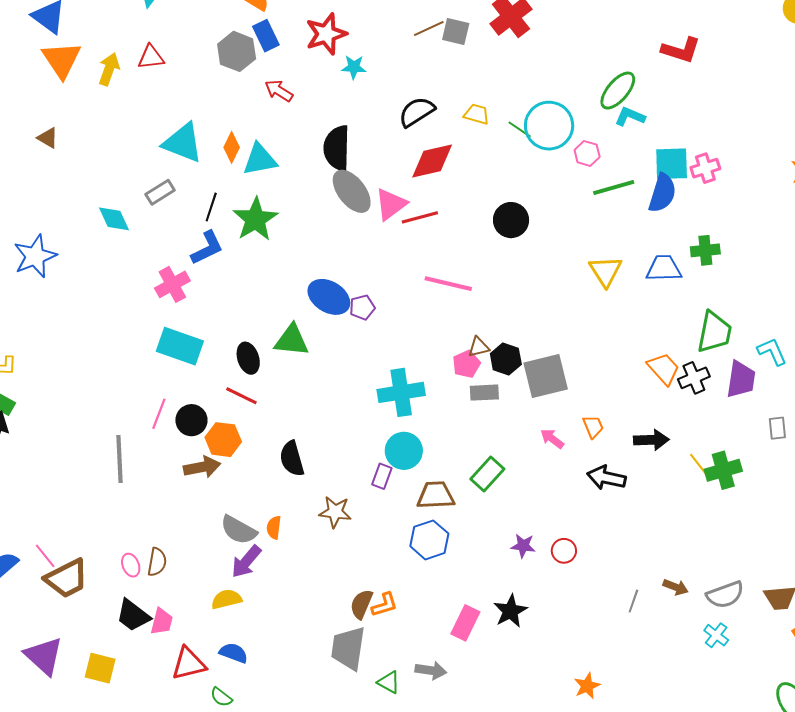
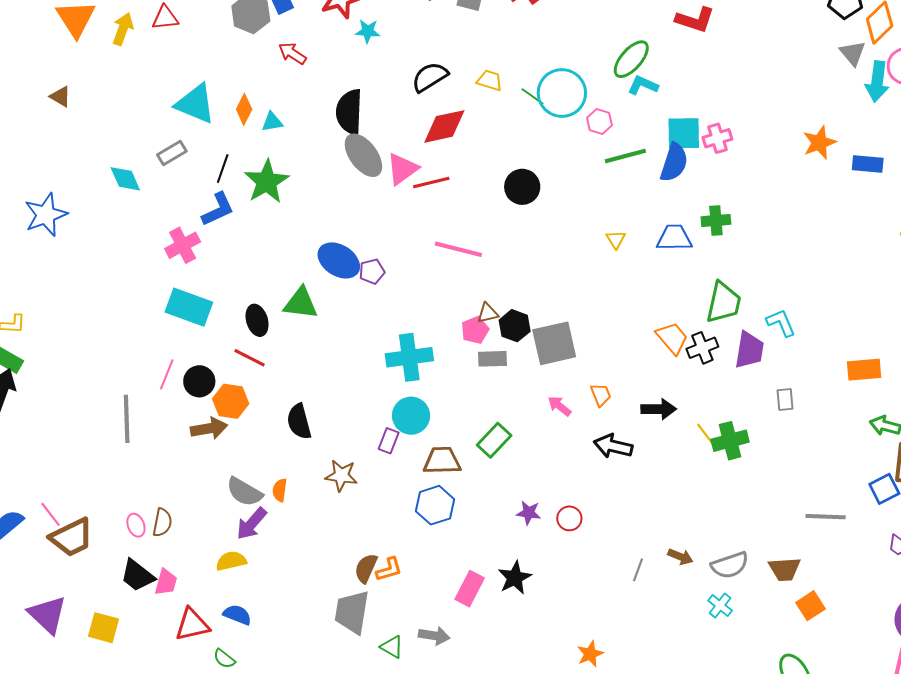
cyan triangle: (260, 159) -> (272, 122), size x0.6
yellow triangle: (606, 271) -> (616, 239), size x0.6

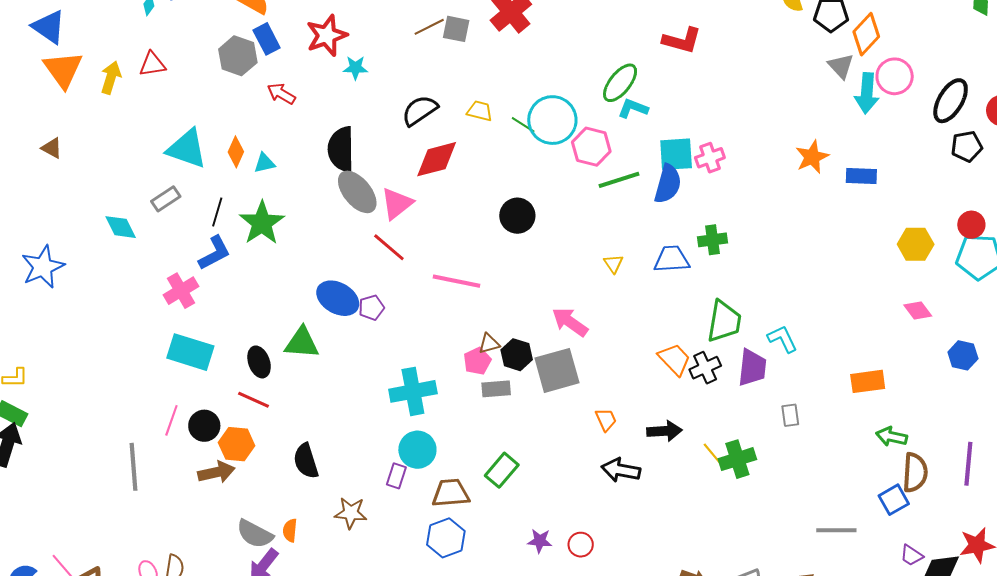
pink hexagon: (599, 122) -> (591, 147), size x1.5
red line: (431, 183) -> (389, 247), moved, turned 57
pink arrow: (559, 406) -> (570, 322), moved, size x1.5

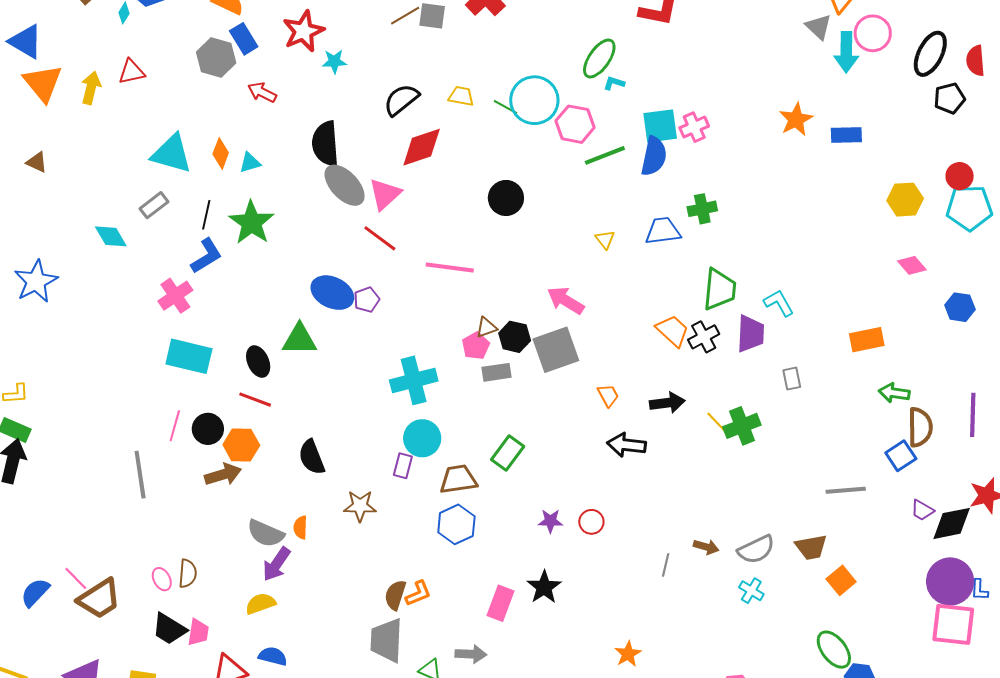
cyan L-shape: (633, 108) -> (614, 83), size x0.7

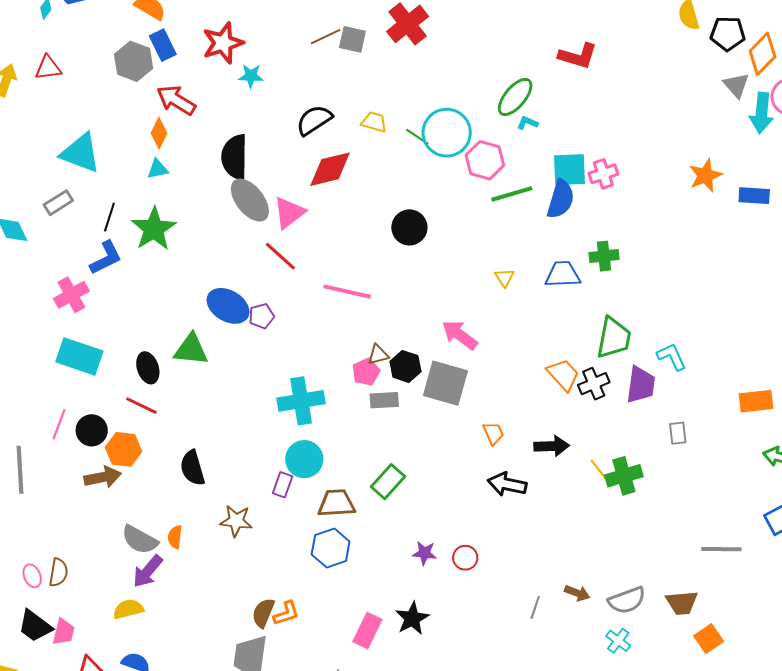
red arrow: (262, 92) -> (176, 100), size x1.4
orange diamond: (221, 153) -> (159, 133), moved
gray square: (556, 350) -> (445, 383), turned 30

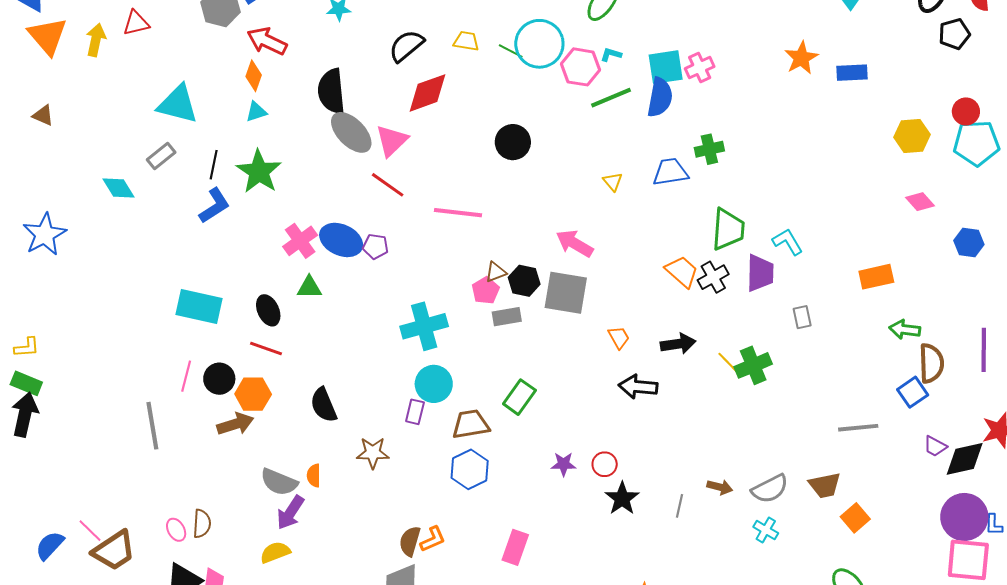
cyan L-shape: (527, 123) -> (611, 55), moved
pink cross: (71, 295) -> (300, 241), moved
purple pentagon: (261, 316) -> (375, 246), turned 30
green triangle: (191, 350) -> (309, 287), size x0.7
black star: (412, 618) -> (622, 498), moved

